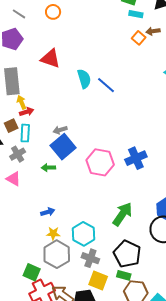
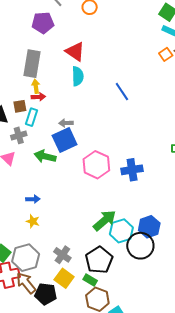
cyan semicircle: (84, 79) -> (78, 76), moved
green arrow: (48, 168) -> (45, 156), size x1.5
cyan hexagon: (84, 234) -> (121, 231), moved
gray hexagon: (57, 254) -> (26, 258), moved

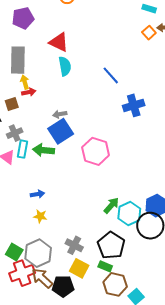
cyan rectangle: (31, 117) -> (23, 149), moved
blue cross: (132, 170) -> (134, 105), moved
green arrow: (105, 220) -> (111, 205), size x0.7

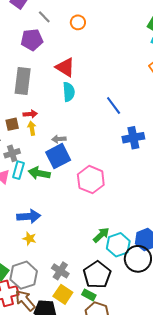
yellow arrow: (25, 82) -> (32, 128), moved
blue arrow: (37, 194) -> (29, 216), size x1.6

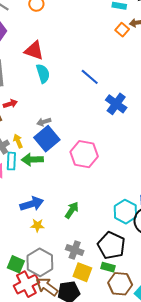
yellow arrow: (32, 128) -> (18, 141), moved
blue cross: (133, 138) -> (116, 104), turned -30
green arrow: (101, 235) -> (72, 210), moved

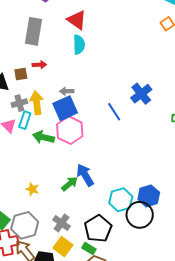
blue line: (90, 77) -> (114, 112), moved
yellow arrow: (18, 141) -> (37, 103), size x1.6
pink hexagon: (84, 154) -> (70, 130), moved
green arrow: (32, 159) -> (43, 137), moved
blue arrow: (32, 204) -> (85, 175), moved, turned -120

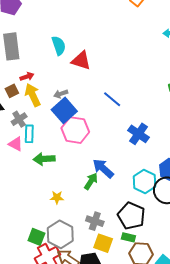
red triangle: (77, 20) -> (81, 60), moved
blue cross: (141, 94) -> (138, 134), moved
yellow arrow: (37, 103) -> (33, 95), moved
green arrow: (43, 137) -> (44, 159), moved

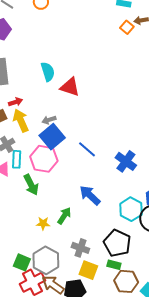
blue line: (112, 99) -> (87, 149), moved
pink hexagon: (75, 130) -> (44, 159), moved
green arrow: (44, 159) -> (31, 185), turned -115
green arrow: (91, 181) -> (64, 216), moved

